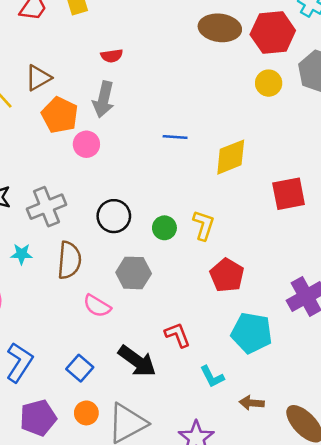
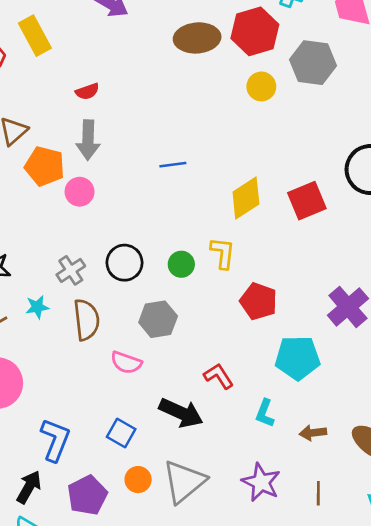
yellow diamond: (231, 157) -> (246, 198), moved
gray cross: (47, 207) -> (71, 270), moved, size x0.7
cyan star: (22, 254) -> (37, 307), moved
cyan L-shape: (212, 377) -> (265, 413), turned 60

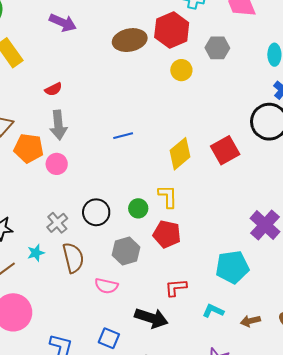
gray hexagon: (313, 63) -> (217, 48), size x0.7
red pentagon: (259, 301) -> (167, 234), moved
red L-shape: (219, 376) -> (176, 288), turned -55
cyan L-shape: (265, 413) -> (213, 311), turned 100

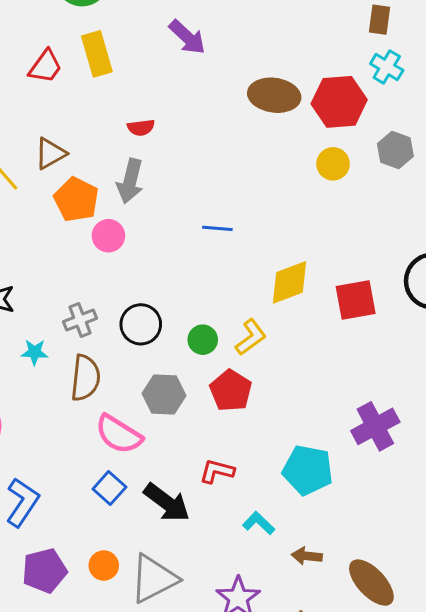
yellow L-shape: (168, 196) -> (251, 337), turned 35
pink semicircle: (106, 286) -> (119, 434), size x1.4
blue square: (109, 338) -> (109, 488), moved

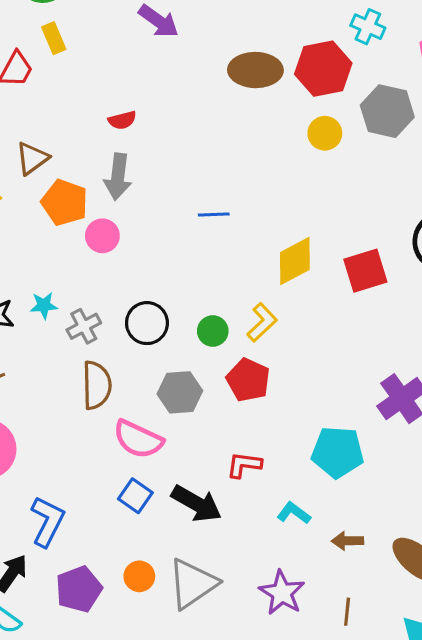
yellow rectangle: (97, 54) -> (54, 38), moved, size x0.7
gray hexagon: (395, 150) -> (387, 111), size x1.4
cyan star: (35, 352) -> (44, 305), moved

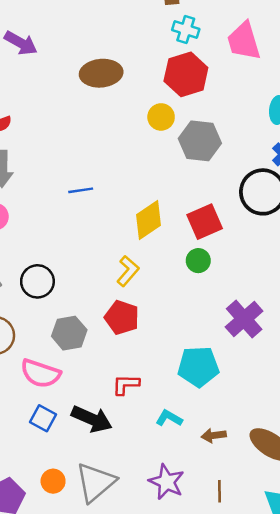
red hexagon: (323, 69) -> (186, 74), moved
gray hexagon: (387, 111) -> (200, 141), moved
green circle: (213, 331) -> (198, 261), moved

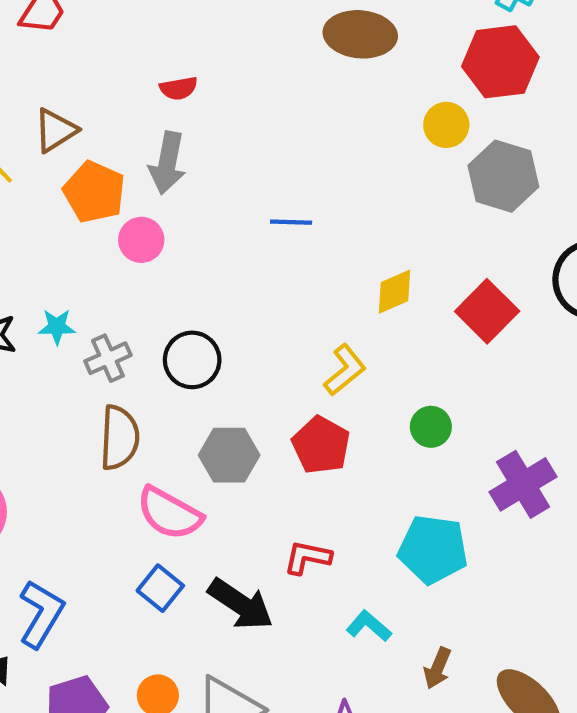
yellow diamond: (148, 220) -> (394, 292), size x0.7
red square: (205, 222) -> (487, 311), turned -32
green circle: (198, 261) -> (431, 427), moved
brown arrow: (214, 435) -> (438, 668), turned -70

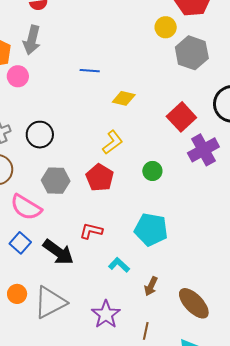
yellow diamond: (394, 292) -> (124, 98), moved, turned 35
purple cross: (523, 484) -> (203, 150), moved

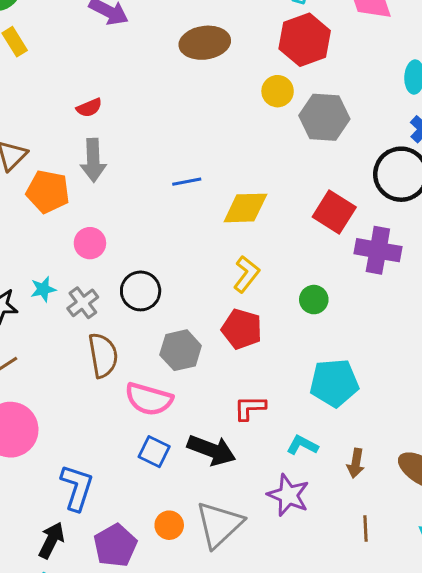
pink circle: (18, 76) -> (90, 243), moved
yellow diamond: (124, 98) -> (245, 208), size x1.4
purple cross: (203, 150) -> (378, 250), turned -36
purple star: (106, 314) -> (288, 495), moved

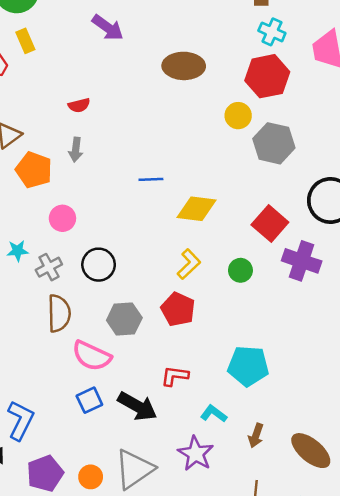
gray arrow: (93, 160) -> (76, 150), size x0.7
green circle: (314, 300) -> (240, 270), moved
blue square: (154, 452) -> (89, 400), turned 30
orange circle: (169, 525) -> (91, 477), moved

